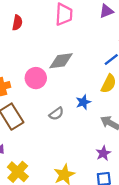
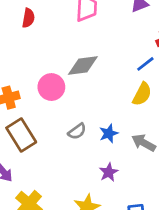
blue star: (83, 102) -> (109, 133), moved
purple star: (103, 153) -> (109, 172), moved

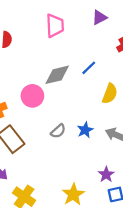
blue line: (145, 64) -> (89, 68), moved
purple star: (109, 172) -> (106, 175), moved

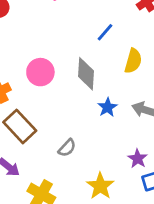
gray diamond: (57, 75) -> (86, 74), moved, turned -68
gray semicircle: (58, 131) -> (67, 148), moved

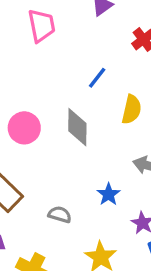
blue star: (107, 107) -> (109, 194), moved
gray semicircle: (67, 148) -> (60, 215), turned -114

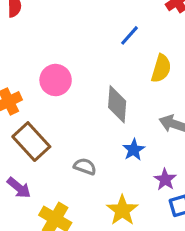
gray diamond: (77, 127) -> (117, 104), moved

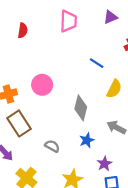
blue line: (129, 35) -> (97, 63), turned 72

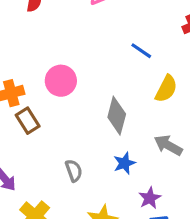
brown rectangle: (19, 123) -> (28, 121), moved, size x0.7
gray semicircle: (52, 146) -> (74, 171), turned 40

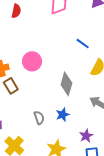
blue star: (124, 163) -> (63, 115), moved

